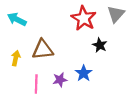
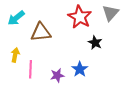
cyan arrow: (17, 19) -> (16, 18), turned -66
brown triangle: (43, 50) -> (41, 32), moved
pink line: (36, 84) -> (31, 69), moved

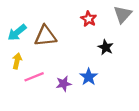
red star: (80, 17) -> (89, 19), size x0.6
cyan arrow: (16, 18) -> (17, 33), moved
pink line: (31, 69) -> (34, 77), turned 66

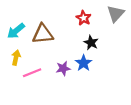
black star: (106, 47) -> (91, 43), moved
blue star: (89, 77) -> (84, 63), moved
purple star: (64, 84) -> (63, 68), moved

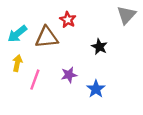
red star: (84, 18) -> (68, 20), moved
blue star: (84, 63) -> (96, 89), moved
pink line: (32, 73) -> (35, 80), turned -48

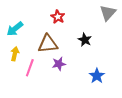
brown triangle: (47, 37) -> (48, 44), moved
blue star: (96, 89) -> (97, 76), moved

